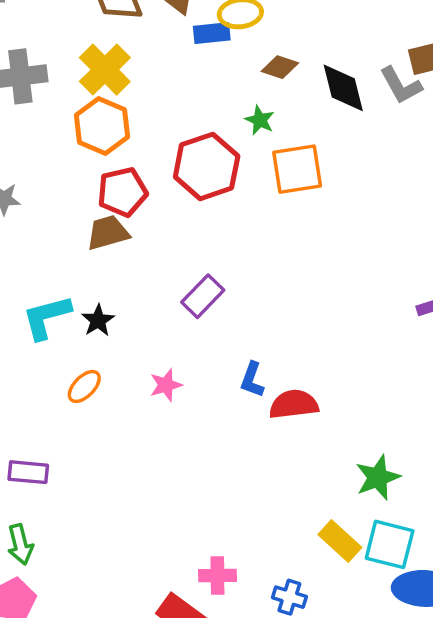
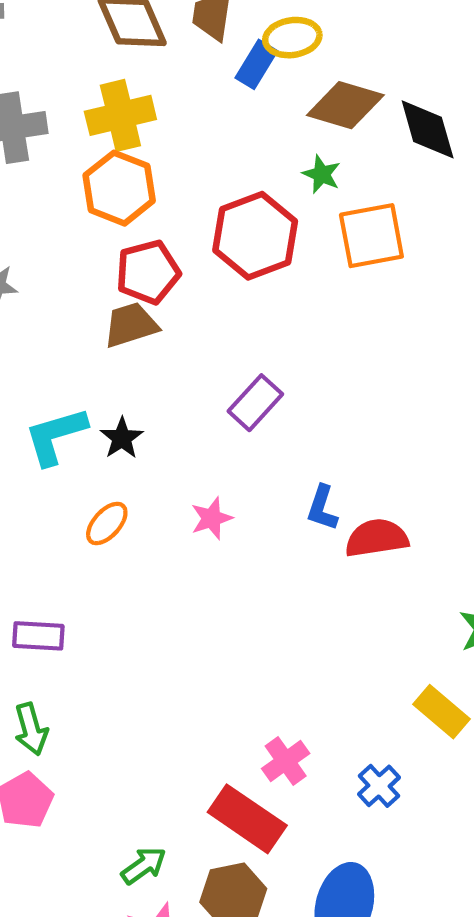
blue rectangle: (212, 33) -> (256, 64), turned -51
brown diamond: (280, 67) -> (345, 105), size x1.6
yellow cross: (105, 70) -> (120, 115), turned 33
pink cross: (217, 575) -> (286, 761), turned -33
blue cross: (289, 597) -> (379, 786), turned 32

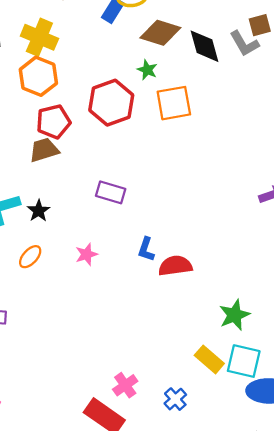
yellow cross: (120, 115) -> (39, 37), turned 36
purple rectangle: (255, 403) -> (111, 192), turned 64

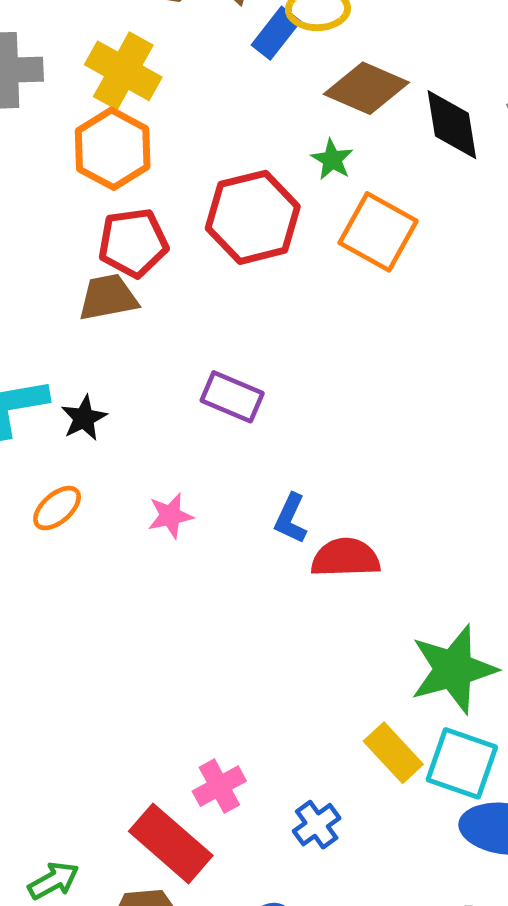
orange square: (174, 103) -> (378, 232), turned 33
green star: (234, 315) -> (453, 669), size x1.4

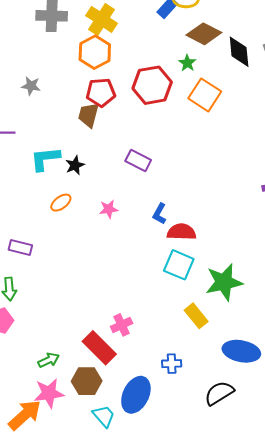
brown trapezoid: (108, 297) -> (89, 115), turned -68
cyan square: (462, 763) -> (179, 265), moved
blue cross: (317, 825) -> (172, 364), moved, turned 30

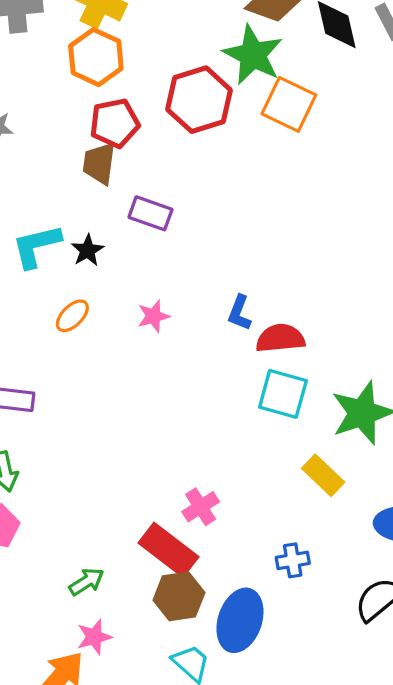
green star: (187, 63) -> (253, 55), size x2.0
purple rectangle: (138, 161) -> (150, 213), moved
brown hexagon: (87, 381) -> (179, 596), moved
pink star: (49, 393) -> (94, 637), size x0.7

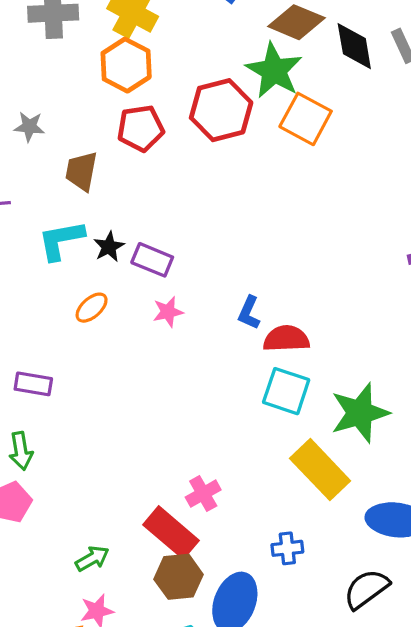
brown trapezoid: (99, 163) -> (81, 171), moved
purple rectangle: (150, 213) -> (152, 260), moved
yellow rectangle: (323, 475) -> (320, 470), size x1.5

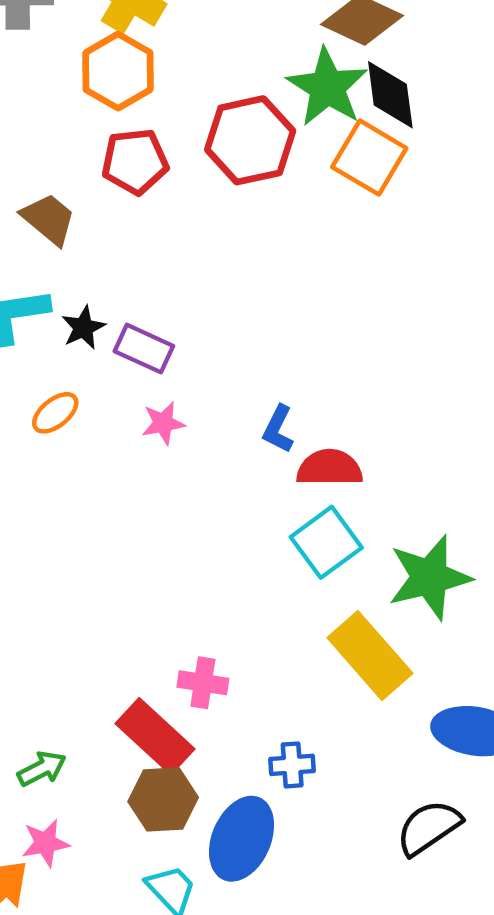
black diamond: (354, 46) -> (390, 95), moved
brown trapezoid: (81, 171) -> (49, 219), turned 117
cyan square: (286, 391) -> (326, 542), turned 33
pink cross: (203, 494) -> (203, 683), turned 36
blue cross: (287, 548) -> (292, 765), moved

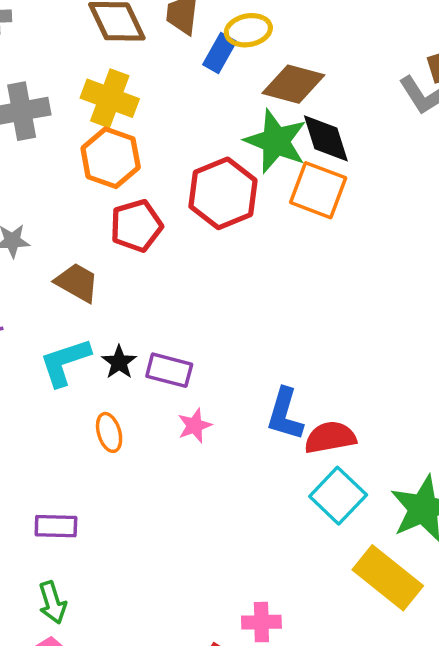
orange ellipse: (55, 413) -> (109, 432), turned -57
blue L-shape: (278, 429) -> (285, 414), size x1.4

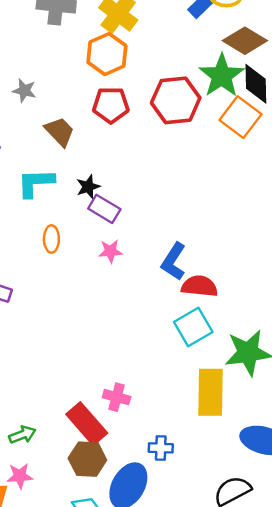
black star: (119, 362) -> (88, 187), moved
yellow rectangle: (388, 578) -> (210, 392), turned 36

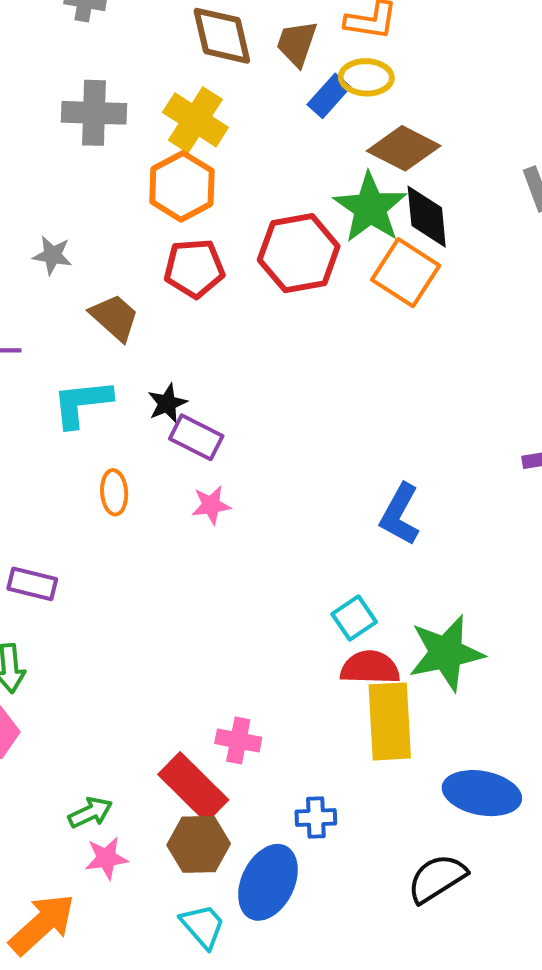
blue L-shape: (174, 262) -> (400, 514), moved
red semicircle: (200, 286) -> (370, 668), moved
cyan square: (193, 327) -> (354, 618), size x0.7
pink star: (20, 476) -> (106, 858), moved

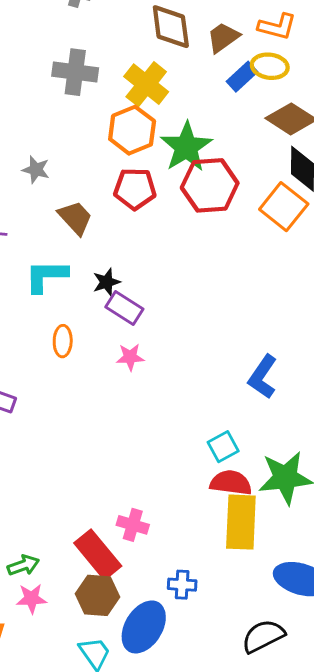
brown trapezoid: (297, 43) -> (223, 37), turned 30
green star: (370, 208) -> (186, 147), moved

